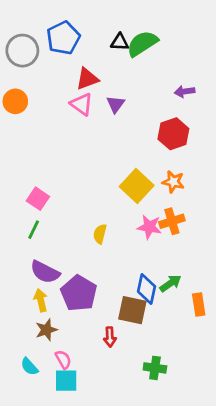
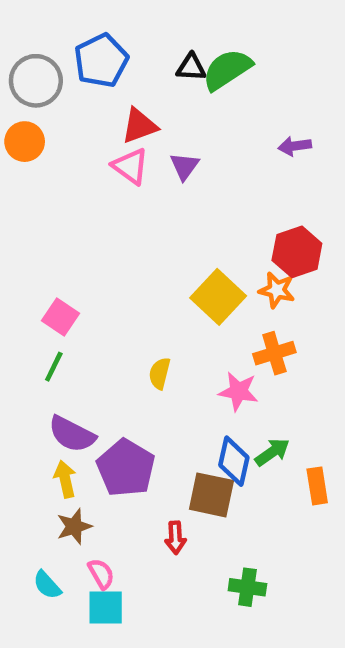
orange circle: (15, 101) -> (25, 142), moved
red hexagon: (173, 134) -> (297, 252), moved
pink star: (149, 227) -> (238, 391), moved

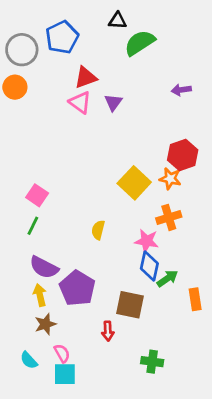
black triangle: (191, 67) -> (117, 21), moved
blue diamond: (234, 461) -> (149, 266), moved

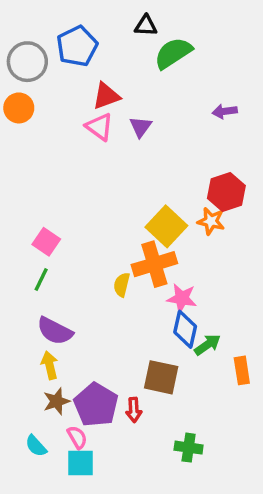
orange cross: (169, 217) -> (154, 264), moved, size x1.4
purple pentagon: (77, 288) -> (96, 405), moved

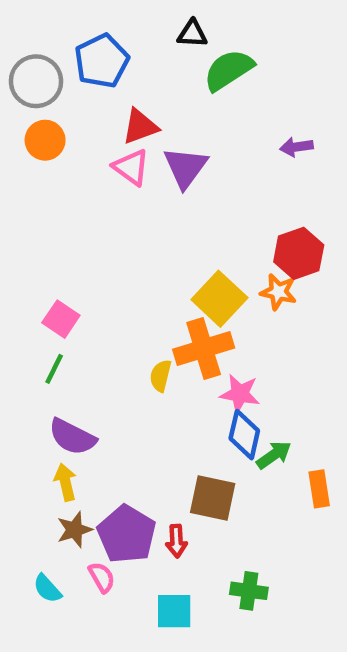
orange circle: (19, 108) -> (45, 140), moved
purple triangle: (141, 127) -> (185, 167), size x1.5
cyan square: (81, 463) -> (174, 611), moved

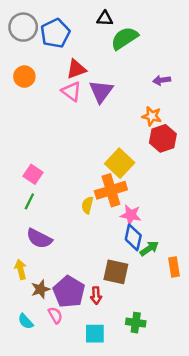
gray circle: (36, 81) -> (23, 27), moved
orange star: (278, 292) -> (152, 116), moved
yellow arrow: (65, 482) -> (21, 269), moved

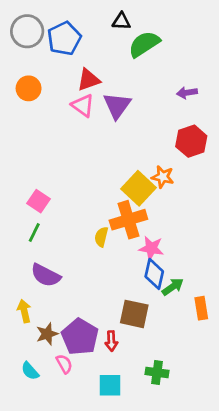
orange star: (152, 116) -> (163, 177), moved
red hexagon: (163, 138) -> (191, 141), moved

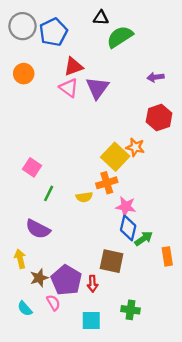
orange cross: (128, 220) -> (107, 183), size x0.7
green line: (34, 233) -> (49, 193), moved
yellow semicircle: (101, 237) -> (84, 197), turned -112

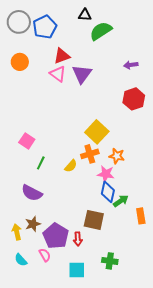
orange star: (135, 147) -> (117, 156), moved
yellow semicircle: (84, 197) -> (71, 166), turned -40
yellow arrow: (20, 259) -> (17, 232), moved
brown star: (39, 278) -> (33, 224), moved

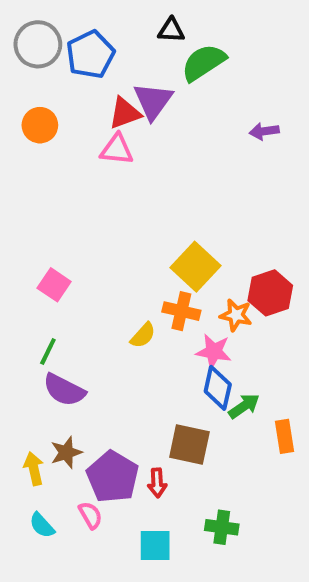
pink triangle: (58, 74) -> (117, 149), turned -30
purple triangle: (82, 74) -> (153, 101), moved
red hexagon: (134, 99) -> (270, 293), moved
orange cross: (90, 154) -> (181, 311), turned 30
green line: (41, 163) -> (48, 352), moved

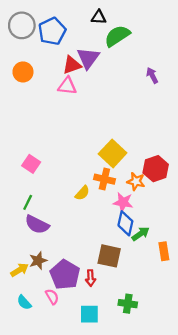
purple arrow: (264, 131) -> (152, 75), turned 70
yellow arrow: (34, 469) -> (19, 270), turned 72

